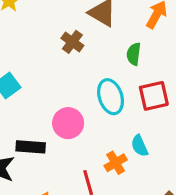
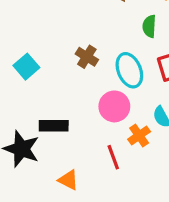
brown cross: (72, 42) -> (87, 57), moved
pink circle: (68, 123) -> (114, 106), moved

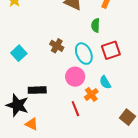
orange triangle: (68, 180) -> (32, 124), moved

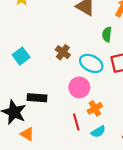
cyan ellipse: (84, 54) -> (91, 63), turned -45
cyan semicircle: (105, 82) -> (98, 132), moved, turned -96

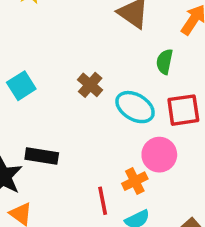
pink circle: (79, 87) -> (159, 155), moved

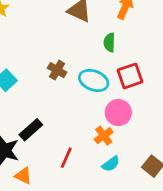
black rectangle: (42, 156) -> (31, 130), turned -40
red line: (103, 201) -> (66, 158), moved, turned 45

